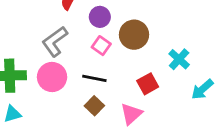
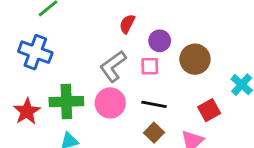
pink square: (101, 46) -> (150, 66), moved, turned -36

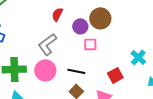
brown circle: (195, 59) -> (100, 18), moved
pink square: (150, 66) -> (90, 44), moved

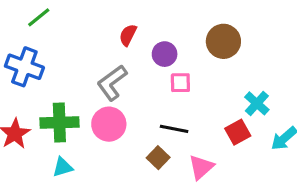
brown circle: (100, 18) -> (223, 41), moved
black line: (76, 71) -> (174, 129), moved
red square: (115, 75) -> (238, 132), moved

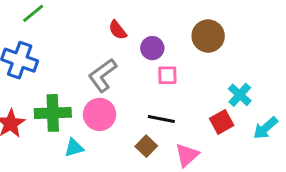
red semicircle: (128, 35) -> (118, 30), turned -65
cyan triangle: (63, 167) -> (74, 148), moved

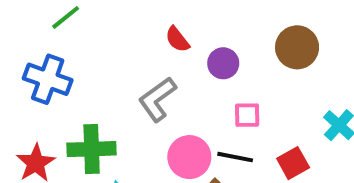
pink square: (167, 75) -> (247, 115), moved
pink circle: (100, 114) -> (189, 157), moved
red square: (222, 122) -> (293, 163), moved

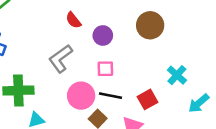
pink square: (247, 115) -> (105, 69), moved

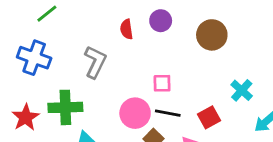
red semicircle: (73, 20) -> (127, 29), turned 30
purple circle: (103, 36) -> (161, 21), moved
gray L-shape: (61, 59) -> (95, 62), moved, turned 152

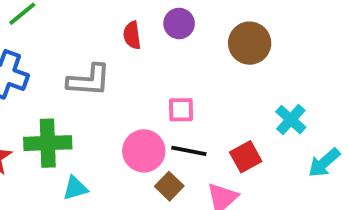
gray L-shape: (95, 62) -> (89, 80), turned 68

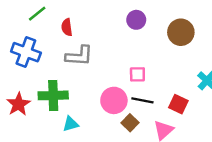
red semicircle: (132, 35) -> (67, 27), moved
red square: (246, 157) -> (178, 104), turned -36

